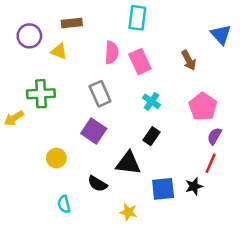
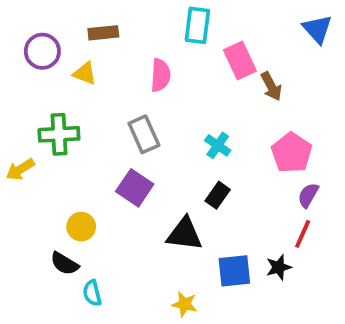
blue triangle: (221, 35) -> (317, 29), moved
pink rectangle: (140, 62) -> (240, 60), moved
black semicircle: (98, 184) -> (65, 264), moved

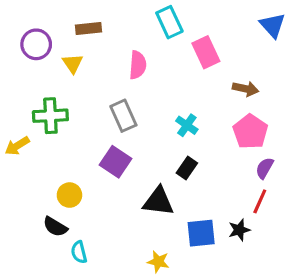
cyan rectangle: (197, 25) -> (169, 22), turned -32
yellow triangle: (85, 73) -> (73, 63), turned 35
brown arrow: (271, 86) -> (246, 89), moved, turned -50

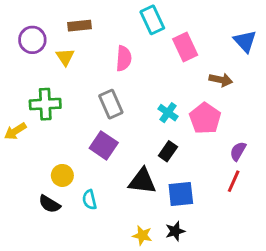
blue triangle: (273, 25) -> (245, 41), moved
pink pentagon: (250, 132) -> (205, 118), moved
black star: (239, 230) -> (175, 231), moved
blue square: (201, 233) -> (181, 194), moved
cyan semicircle: (79, 252) -> (89, 200), moved

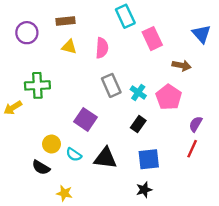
yellow triangle: (65, 57) -> (69, 47), moved, turned -42
gray rectangle: (111, 104) -> (111, 85), moved
black triangle: (142, 181) -> (105, 158), moved
cyan semicircle: (89, 200) -> (74, 155), moved, turned -42
yellow star: (142, 235) -> (64, 193), moved

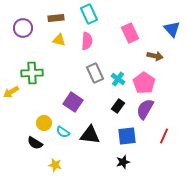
cyan rectangle: (125, 16) -> (89, 14), moved
purple semicircle: (196, 124) -> (145, 109), moved, size x1.5
red line: (192, 149) -> (164, 136), moved

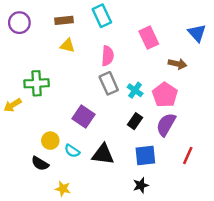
purple circle: (23, 28) -> (19, 23), moved
pink semicircle: (87, 41) -> (108, 56), moved

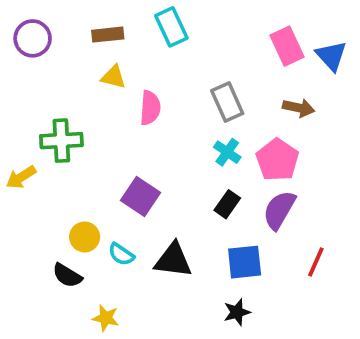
pink rectangle: (149, 38) -> (287, 46), moved
pink semicircle: (108, 56) -> (150, 108), moved
gray rectangle: (109, 83) -> (227, 102), moved

